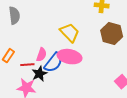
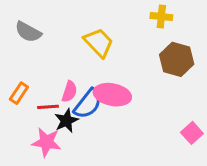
gray semicircle: (14, 15) -> (28, 32), turned 126
yellow trapezoid: (70, 33) -> (99, 43), moved

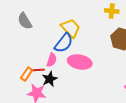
gray semicircle: (28, 32) -> (25, 21), turned 30
orange rectangle: (19, 93) -> (27, 74), moved
blue semicircle: (88, 104) -> (64, 43), moved

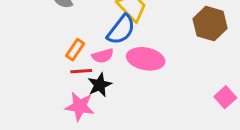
pink semicircle: (52, 60) -> (103, 56), turned 56
orange rectangle: (27, 74) -> (75, 50), moved

